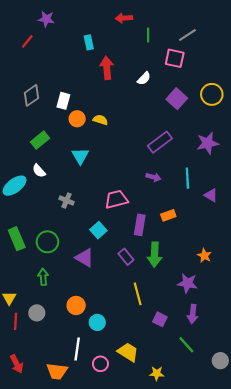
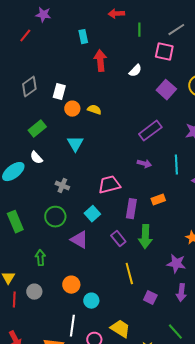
green circle: (47, 242) -> (55, 217), moved
green line: (186, 345) -> (175, 332), moved

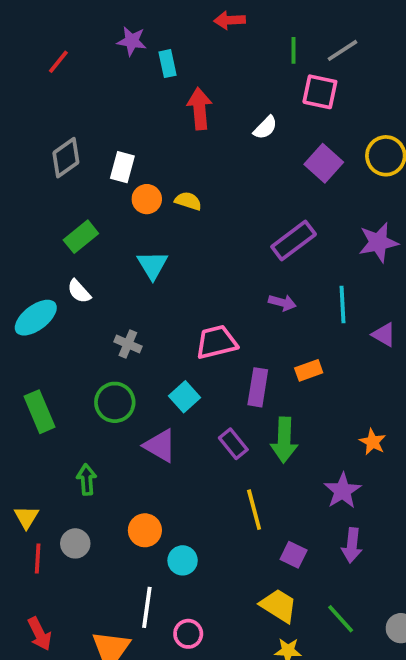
purple star: (43, 15) -> (132, 41), moved
green line: (139, 30) -> (294, 50), moved
purple star: (176, 264) -> (343, 491), turned 30
yellow trapezoid: (120, 329) -> (279, 606), moved

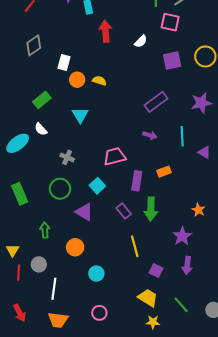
gray diamond: (66, 158) -> (34, 45), moved
purple square: (324, 163) -> (172, 61), turned 36
orange circle: (145, 530) -> (75, 247), moved
white line: (147, 607) -> (54, 289), moved

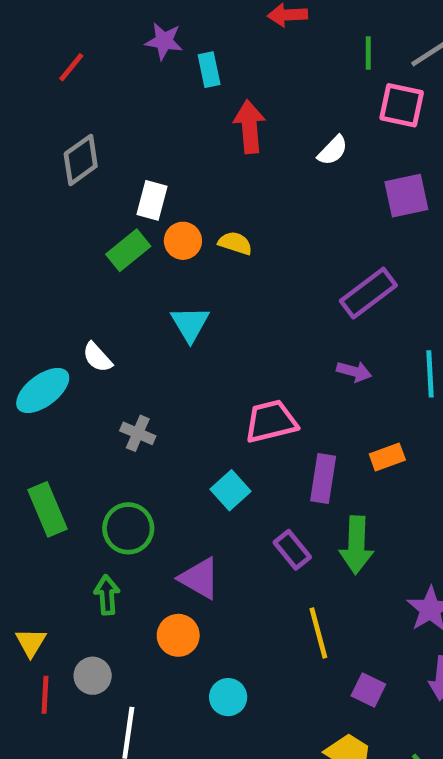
green rectangle: (42, 100) -> (128, 250), moved
gray cross: (67, 157) -> (138, 433), moved
green circle: (60, 189) -> (128, 528), moved
purple triangle: (84, 212) -> (200, 578), moved

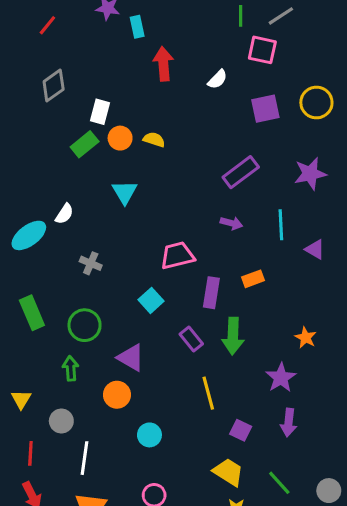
white semicircle: (97, 357) -> (64, 214), turned -105
red line: (45, 695) -> (30, 453), moved

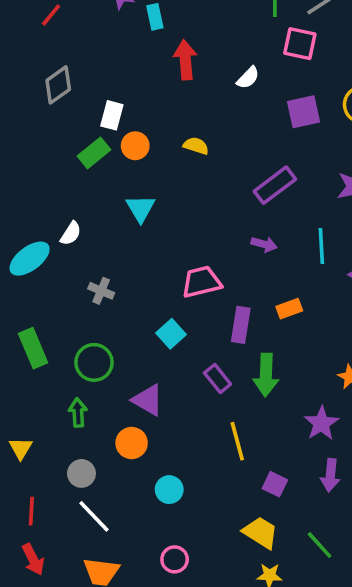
yellow semicircle: (154, 140) -> (196, 146), moved
gray circle: (61, 421) -> (81, 473), moved
white line: (85, 458) -> (94, 516), turned -52

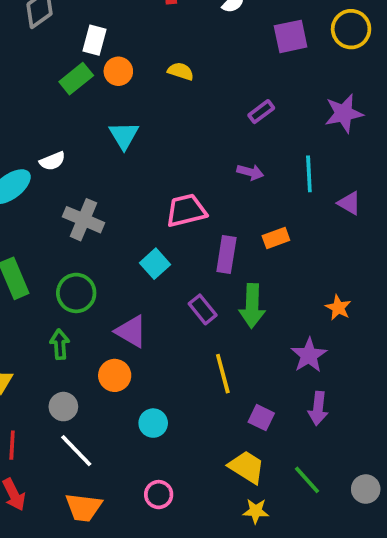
purple rectangle: (275, 185) -> (261, 112), size x0.6
white semicircle: (71, 233) -> (52, 161), turned 35
gray cross: (101, 291) -> (84, 220), size x1.5

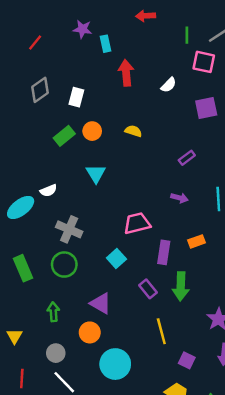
white rectangle: (95, 40) -> (76, 97), moved
green circle: (76, 293) -> (64, 265), moved
cyan circle: (153, 423) -> (115, 364), size x1.6

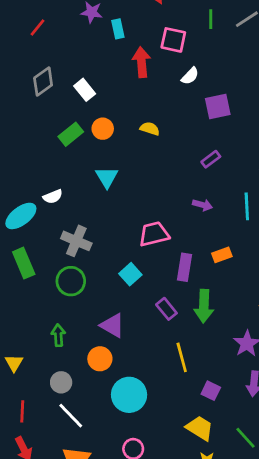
pink square: (204, 62) -> (173, 40), moved
white rectangle: (76, 97) -> (85, 90), turned -54
purple square: (206, 108) -> (218, 106), moved
green rectangle: (23, 268) -> (24, 263), moved

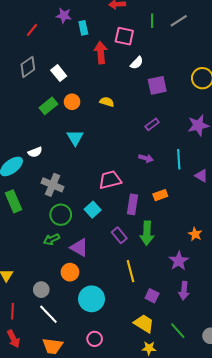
red line: (38, 27) -> (32, 30), moved
green circle: (71, 281) -> (61, 215), moved
green arrow: (58, 335) -> (51, 239), moved, turned -112

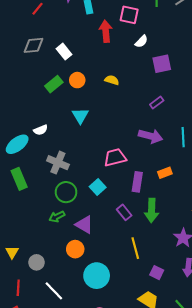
gray diamond: (28, 67) -> (33, 45), turned 30
purple arrow: (146, 158) -> (151, 136), size x1.6
gray circle: (41, 290) -> (37, 262), moved

